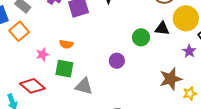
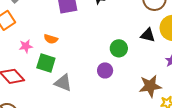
green circle: (141, 37) -> (119, 48), moved
purple circle: (117, 61) -> (105, 70), moved

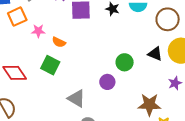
pink star: (26, 46) -> (38, 31), moved
gray triangle: (63, 83) -> (76, 98), moved

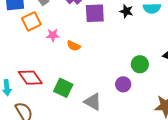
green square: (50, 65) -> (63, 88), moved

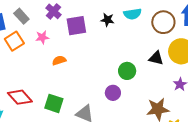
pink star: (53, 35) -> (42, 37), moved
orange semicircle: (74, 46) -> (59, 60), turned 144

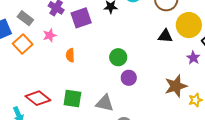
orange semicircle: (59, 60) -> (70, 55), turned -64
green circle: (127, 71) -> (118, 57), moved

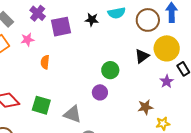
black triangle: (165, 36) -> (142, 56), turned -49
green circle: (118, 57) -> (110, 70), moved
brown star: (176, 86) -> (145, 107), size x0.7

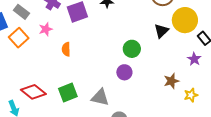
purple star: (167, 81) -> (194, 59), moved
green square: (41, 105) -> (68, 92), turned -30

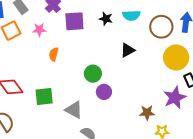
black triangle: (161, 31) -> (128, 50), moved
green circle: (132, 49) -> (93, 74), moved
purple star: (194, 59) -> (175, 98), size x1.6

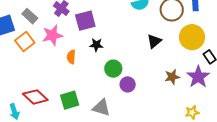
black star: (106, 19) -> (96, 45), moved
pink star: (39, 30) -> (52, 35), size x1.5
black triangle: (128, 50) -> (154, 41), moved
brown star: (147, 113) -> (172, 77), moved

